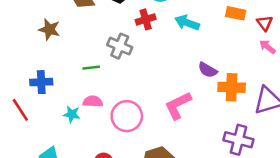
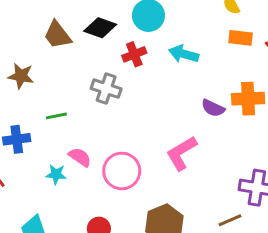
green line: (91, 68) -> (56, 116), moved
orange cross: (232, 87) -> (248, 99), moved
pink semicircle: (93, 101) -> (80, 157), turned 36

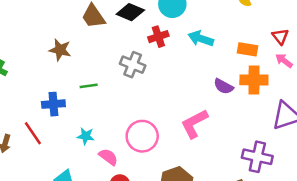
orange rectangle: (241, 38) -> (248, 49), moved
pink semicircle: (80, 157) -> (108, 157), moved

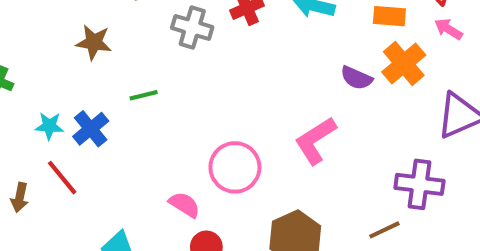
gray cross: (133, 65) -> (192, 27), moved
orange cross: (254, 80) -> (404, 64), turned -36
blue cross: (53, 104) -> (91, 129), turned -30
cyan star: (86, 136) -> (49, 126), moved

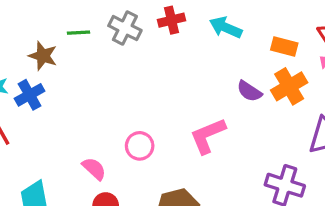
brown star: (94, 42) -> (43, 56), moved
green line: (144, 95) -> (79, 33), moved
pink circle: (235, 167) -> (140, 146), size x0.7

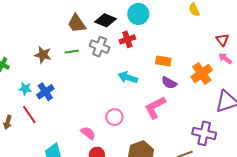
cyan arrow: (226, 27) -> (128, 77), moved
orange rectangle: (284, 47) -> (163, 61), moved
brown star: (43, 56) -> (43, 55), moved
purple semicircle: (249, 91) -> (169, 83), moved

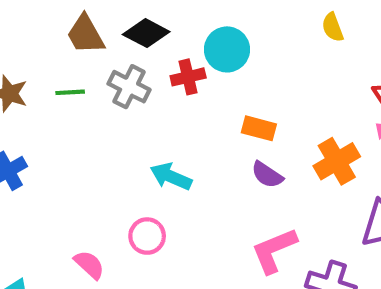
cyan circle: (138, 14) -> (227, 49), moved
cyan arrow: (128, 77) -> (171, 176), moved
pink L-shape: (155, 107) -> (274, 250), moved

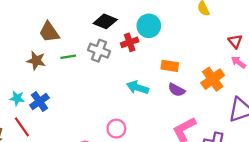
brown trapezoid: (85, 34) -> (49, 32), moved
cyan arrow: (171, 176) -> (138, 87), moved

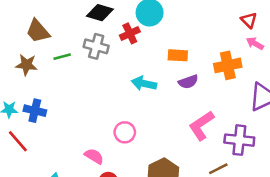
orange cross: (213, 79) -> (228, 65), turned 30
purple semicircle: (177, 90) -> (188, 82), turned -42
blue cross: (39, 102) -> (35, 111), turned -36

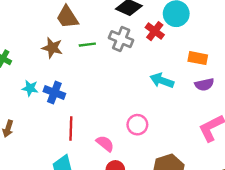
red cross: (130, 33) -> (155, 31), turned -36
red line: (18, 141) -> (71, 128), moved, turned 35

